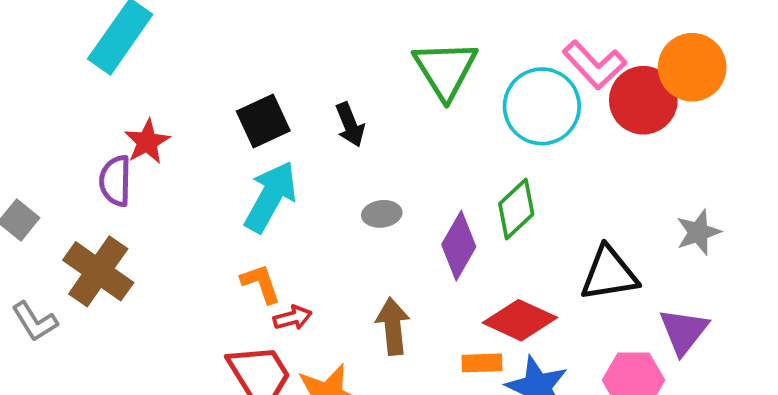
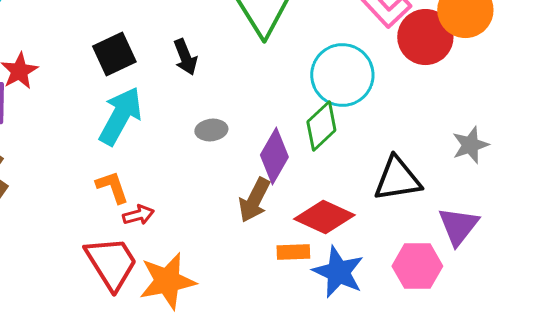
cyan circle: (542, 106) -> (342, 75), moved
brown arrow: (393, 326) -> (254, 200), moved, turned -147

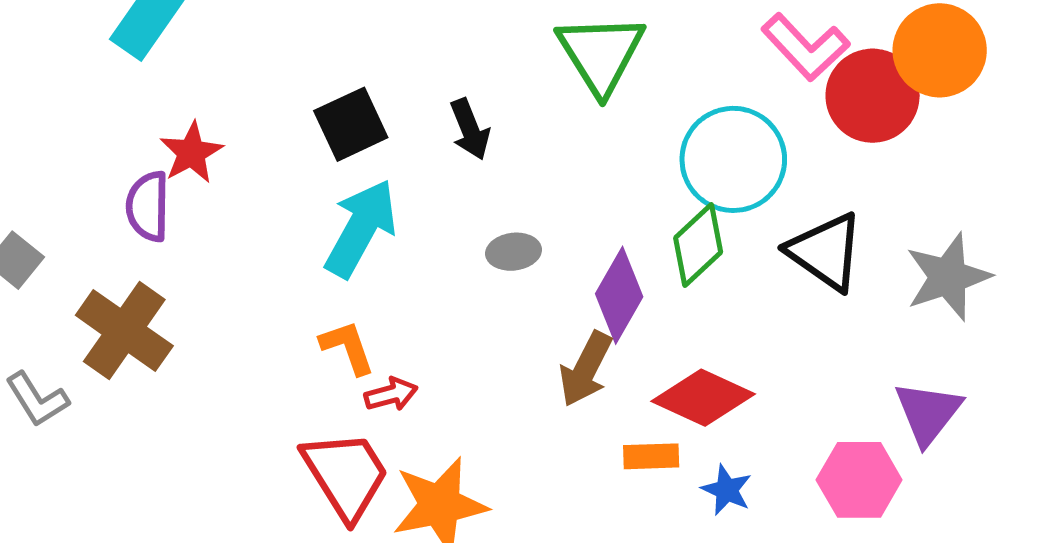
gray star: (470, 145) -> (948, 277), size x1.4
black triangle: (397, 179) -> (826, 252), moved, turned 44
blue star: (338, 272) -> (727, 490), size x0.6

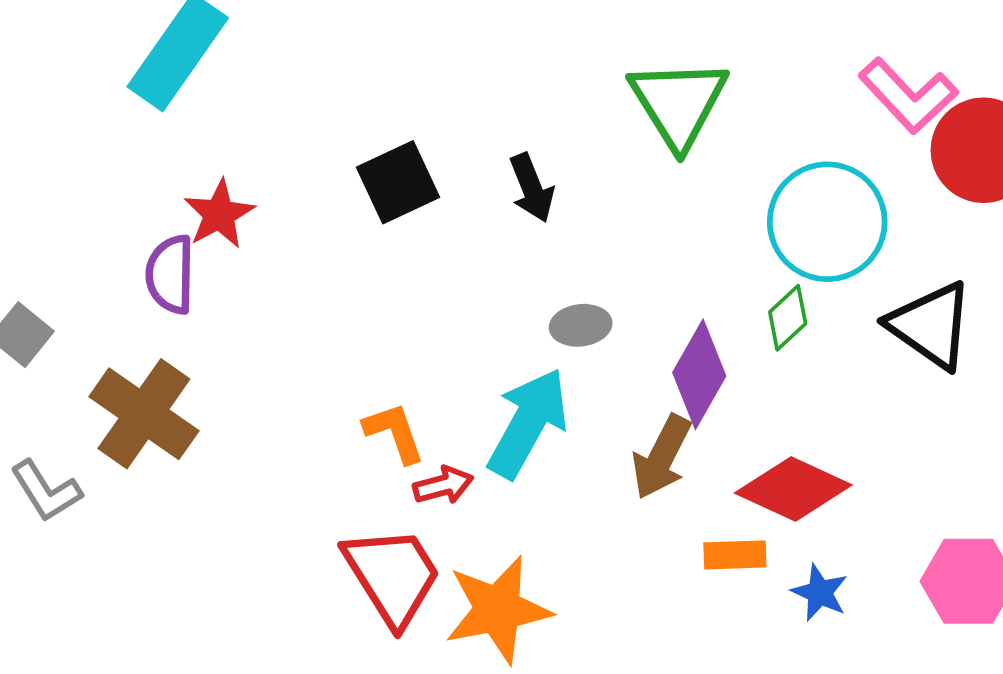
cyan arrow: (361, 228) -> (528, 423), moved
green diamond: (698, 245) -> (788, 318), size x0.7

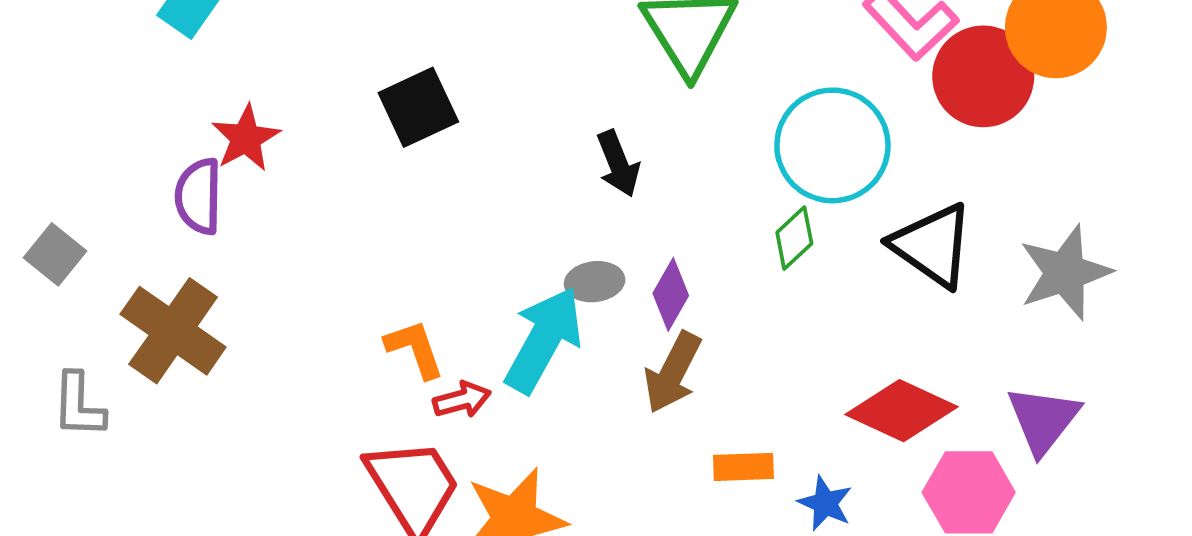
black arrow: (532, 188) -> (618, 164), moved
gray ellipse: (581, 325) -> (595, 282), moved
purple diamond: (699, 374) -> (671, 294), moved, size x0.7
red diamond: (793, 489) -> (901, 411), moved
gray L-shape: (46, 491) -> (79, 405), turned 34

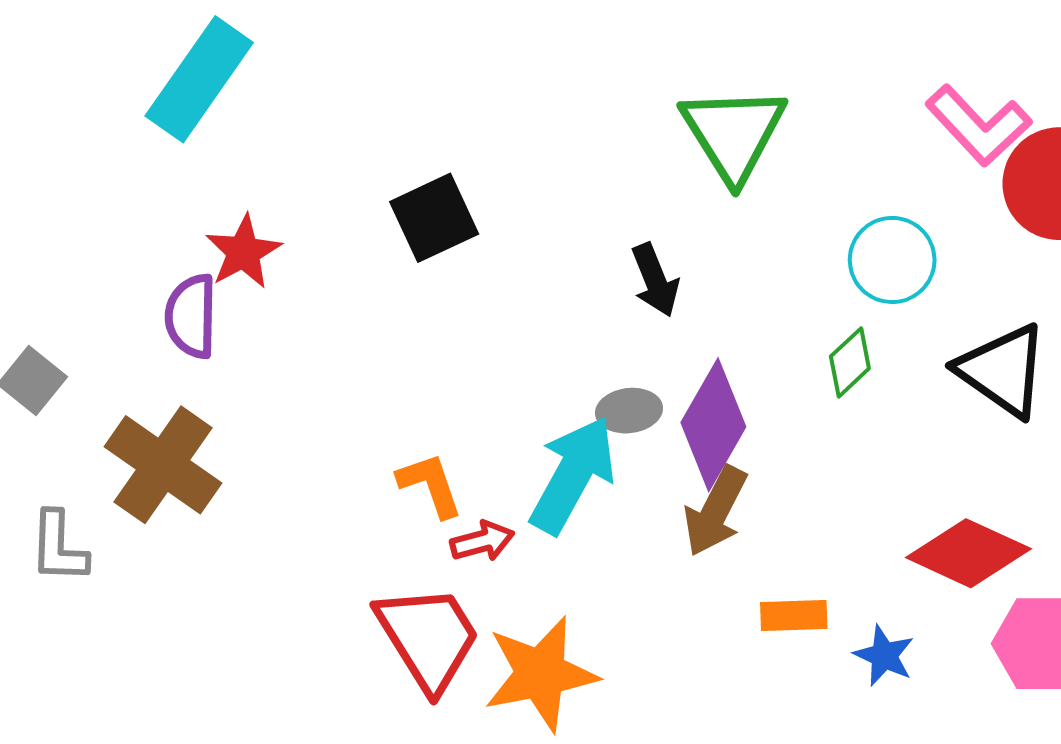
cyan circle: (832, 145) -> (892, 260), size x0.7
purple diamond: (671, 294) -> (713, 425), size x1.6

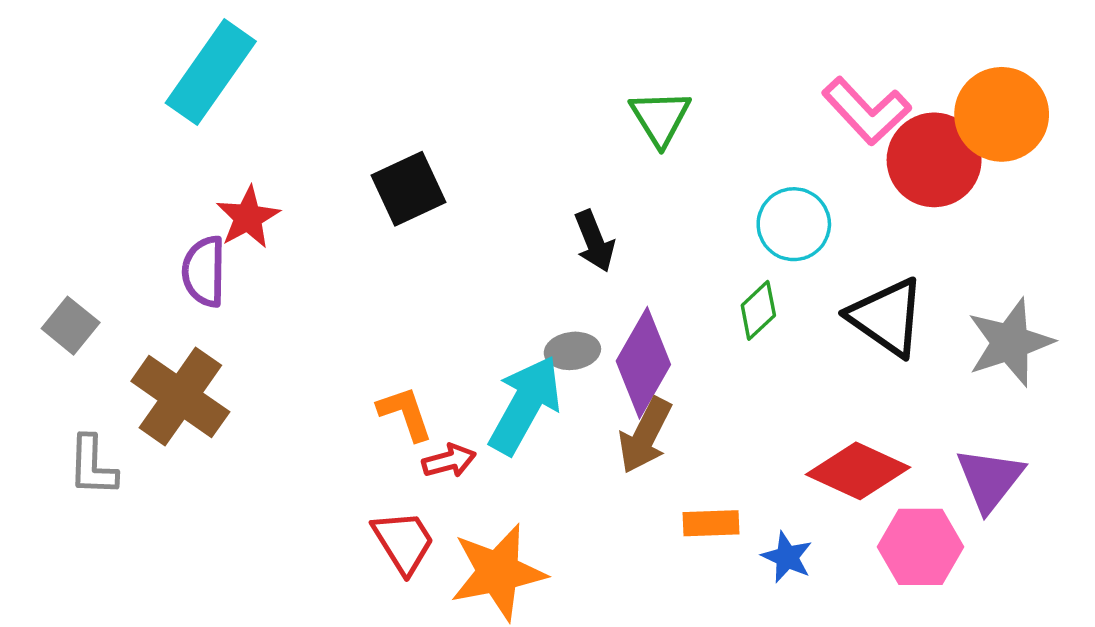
green triangle: (733, 133) -> (660, 118), size x0.7
red trapezoid: (428, 638) -> (403, 542), size x0.7

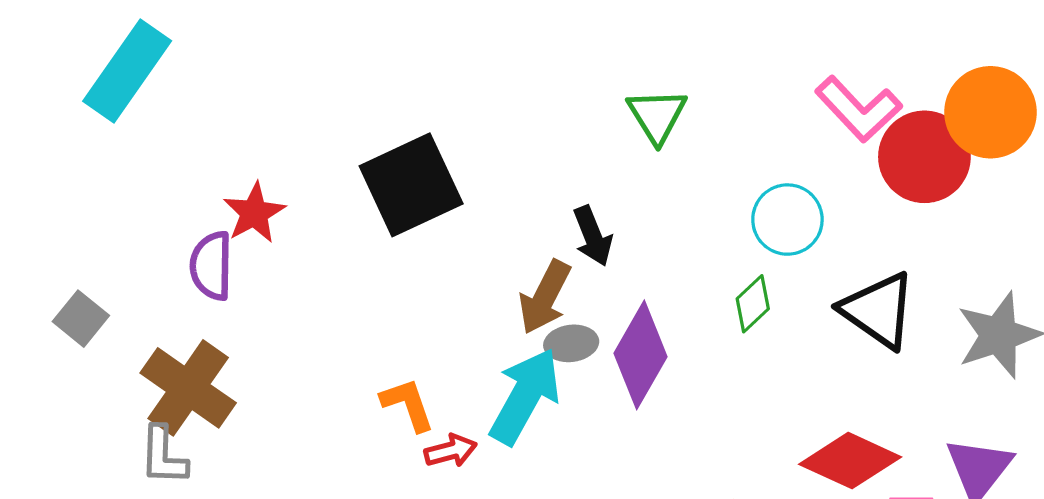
cyan rectangle: (211, 72) -> (127, 71), moved
black square: (408, 189) -> (411, 185), size x1.4
brown arrow: (645, 435) -> (545, 297), moved
gray L-shape: (92, 466) -> (163, 456), moved

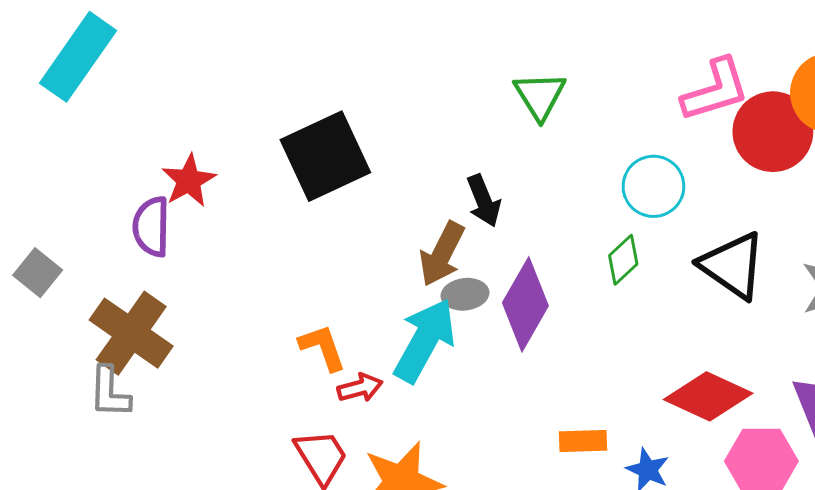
pink L-shape: (858, 109) -> (715, 90), turned -64

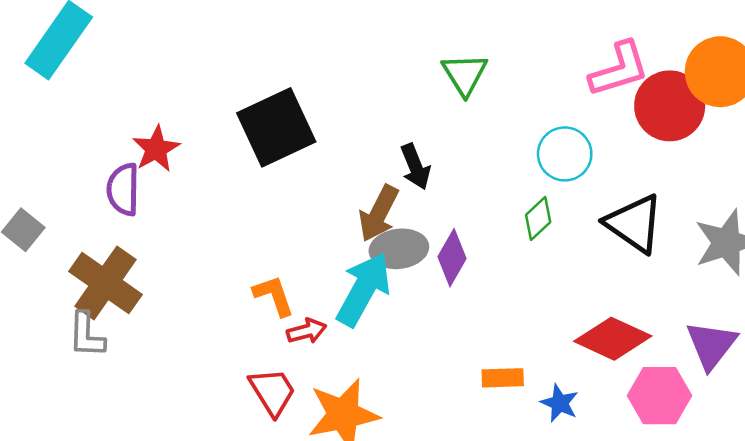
gray ellipse: (465, 294) -> (399, 249), size x1.4
purple diamond: (525, 304) -> (452, 258), size x0.7

